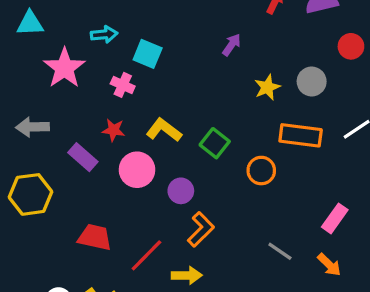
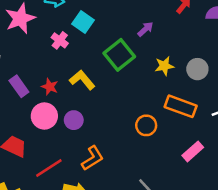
red star: (114, 130) -> (50, 87), moved
green square: (215, 143) -> (119, 55), moved, size x1.4
pink circle: (137, 170) -> (44, 116), moved
purple circle: (181, 191) -> (74, 120), moved
pink rectangle: (335, 218) -> (193, 151), moved

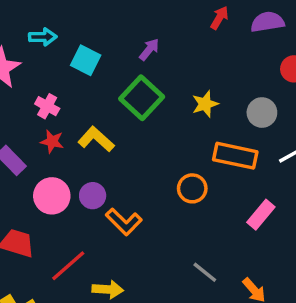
purple arrow: (145, 29) -> (149, 49), moved
pink cross: (60, 40) -> (47, 106), moved
gray circle: (197, 69) -> (262, 113), moved
red star: (50, 87) -> (52, 141), moved
orange L-shape: (93, 158) -> (124, 222), moved, turned 85

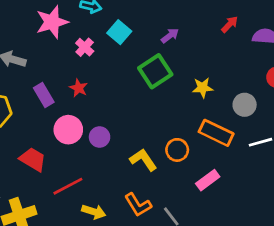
pink cross: (47, 106) -> (85, 47), moved
yellow L-shape: (96, 139) -> (143, 160), moved
pink rectangle: (261, 215) -> (208, 180), moved
orange L-shape: (124, 222) -> (138, 205), moved

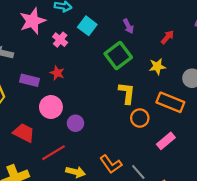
red arrow: (230, 24) -> (167, 37), moved
purple arrow: (170, 36) -> (128, 26), turned 104
purple rectangle: (44, 95) -> (29, 80), turned -42
purple circle: (100, 137) -> (75, 123), moved
yellow L-shape: (143, 160) -> (127, 93), moved, turned 45

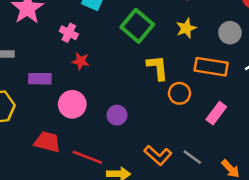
pink cross: (60, 40) -> (69, 33), moved
red star: (57, 73) -> (81, 61), moved
purple circle: (75, 123) -> (117, 115), moved
red line: (53, 153) -> (87, 157), turned 65

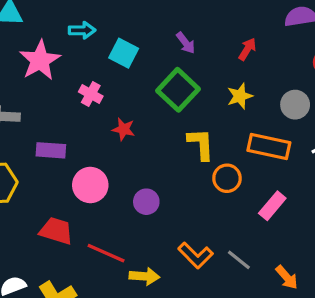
red star: (81, 61) -> (124, 129), moved

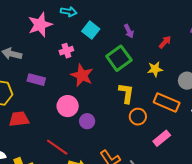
pink cross: (91, 94) -> (66, 51), turned 32
red star: (124, 129) -> (82, 75), size x1.6
pink circle: (90, 185) -> (68, 106), moved
red trapezoid: (56, 231) -> (19, 119), moved, turned -35

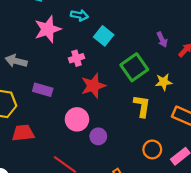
purple arrow: (129, 31) -> (162, 40), moved
yellow star: (155, 69) -> (164, 82), moved
red star: (82, 75) -> (93, 86), turned 30
orange circle: (138, 117) -> (152, 149), moved

